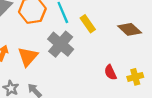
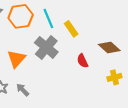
brown diamond: (130, 29) -> (109, 47), moved
red semicircle: (110, 72) -> (82, 61), moved

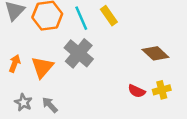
yellow rectangle: (71, 29) -> (109, 16), moved
red semicircle: (82, 61) -> (137, 91), moved, turned -40

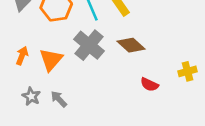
brown diamond: (155, 53) -> (131, 45), moved
yellow cross: (162, 90) -> (188, 71), moved

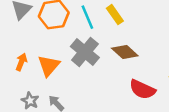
red semicircle: (149, 85) -> (142, 89), size x1.5

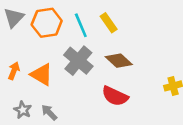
orange triangle: (49, 66) -> (42, 75), turned -40
red semicircle: (142, 89) -> (115, 96), moved

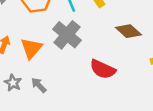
brown diamond: (119, 61) -> (128, 31), moved
orange triangle: (42, 75) -> (31, 48), turned 40

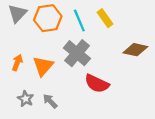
brown diamond: (128, 31) -> (135, 50), turned -30
red semicircle: (103, 69) -> (97, 84), moved

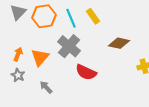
gray star: (26, 99) -> (18, 75), moved

